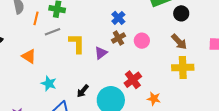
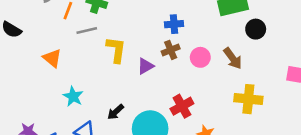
blue cross: (118, 18) -> (174, 24), turned 32
brown arrow: (179, 42) -> (233, 58), moved

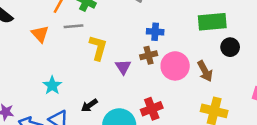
pink circle: (200, 57) -> (175, 66), size x1.5
orange triangle: (52, 58) -> (40, 34), moved
purple triangle: (145, 66) -> (123, 67), turned -42

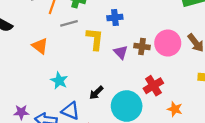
blue cross: (155, 32) -> (115, 18), moved
orange triangle: (40, 34) -> (40, 46), moved
brown cross: (149, 55) -> (142, 47), moved, turned 32

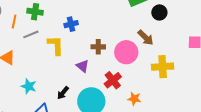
pink circle: (168, 43) -> (126, 52), moved
purple triangle: (121, 52) -> (83, 66), moved

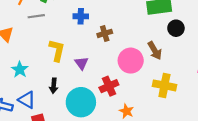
yellow L-shape: (56, 45) -> (57, 50), moved
brown cross: (98, 47) -> (105, 33), moved, turned -32
black arrow: (63, 93) -> (54, 86), turned -48

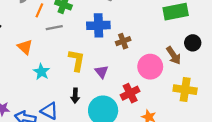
blue cross: (81, 16) -> (98, 25), size x1.5
black circle: (176, 28) -> (193, 43), moved
cyan star: (20, 70) -> (41, 72), moved

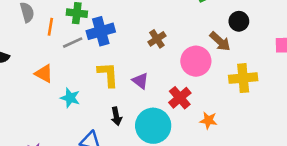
blue cross: (98, 25) -> (101, 31), moved

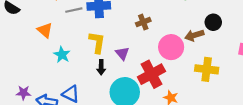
brown arrow: (220, 41) -> (194, 35), turned 108
red cross: (180, 98) -> (151, 74), size x1.4
black arrow: (116, 116) -> (101, 67), moved

